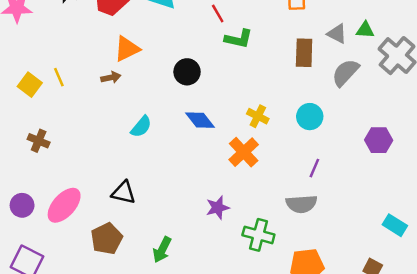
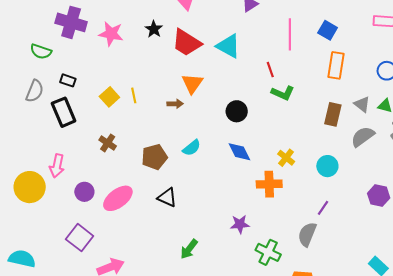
orange triangle: (127, 49) -> (192, 83), turned -40
orange cross: (244, 152) -> (269, 184), turned 30
gray semicircle: (301, 204) -> (307, 234), turned 105
brown pentagon: (107, 239) -> (154, 157), moved

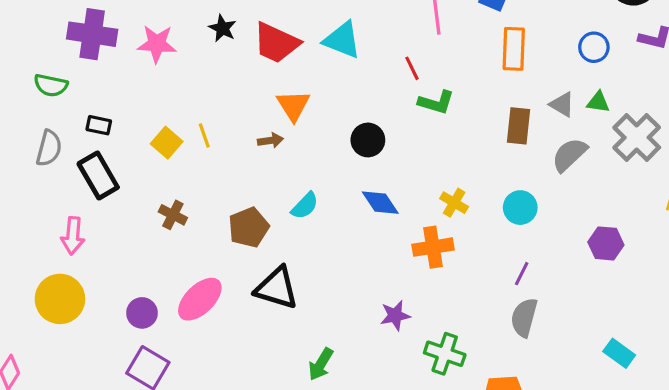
pink arrow: (57, 166) -> (73, 236), moved
purple circle: (84, 192) -> (142, 313), moved
black triangle: (167, 197) -> (277, 288), size x1.4
gray semicircle: (307, 234) -> (524, 317), moved

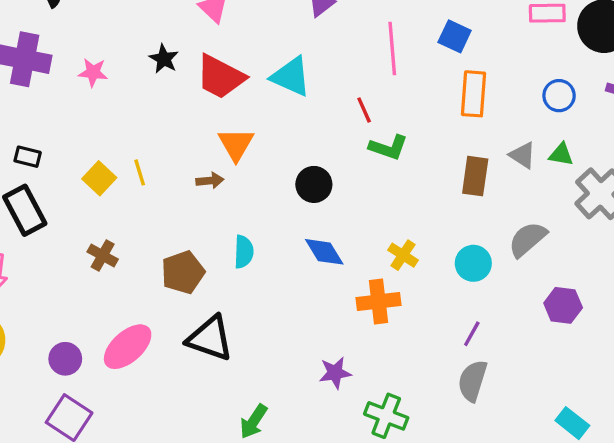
pink star: (157, 44) -> (93, 72), size x0.7
gray semicircle: (569, 155) -> (528, 239), moved
cyan semicircle: (305, 206) -> (244, 252), turned -44

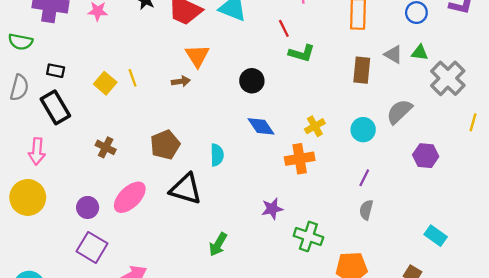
cyan semicircle: (244, 252) -> (217, 155), moved
yellow cross: (403, 255) -> (315, 126), turned 30
brown cross: (103, 256) -> (106, 147), moved
gray semicircle: (473, 381) -> (366, 210), size x0.7

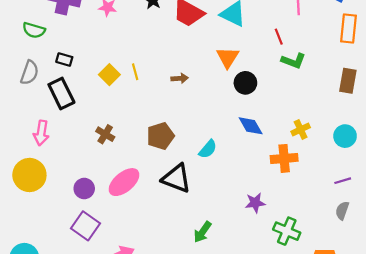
orange triangle: (197, 56) -> (228, 57), moved
cyan semicircle: (217, 155) -> (208, 149), turned 36
purple line: (364, 178) -> (343, 181), turned 42

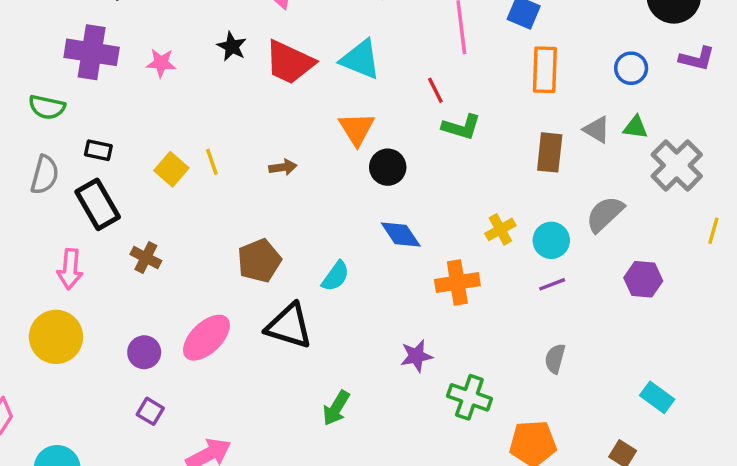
yellow cross: (301, 129) -> (500, 229), moved
brown cross: (105, 134) -> (146, 258), moved
purple line: (343, 181) -> (552, 284), moved
purple square: (85, 226) -> (150, 411), size x0.6

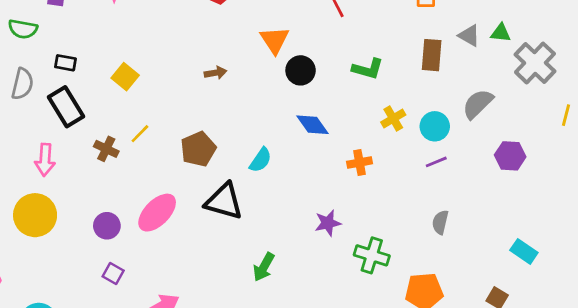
green L-shape: (461, 127) -> (368, 69), moved
yellow line: (212, 162) -> (140, 134), moved, turned 65
orange cross: (457, 283) -> (359, 163), size x0.7

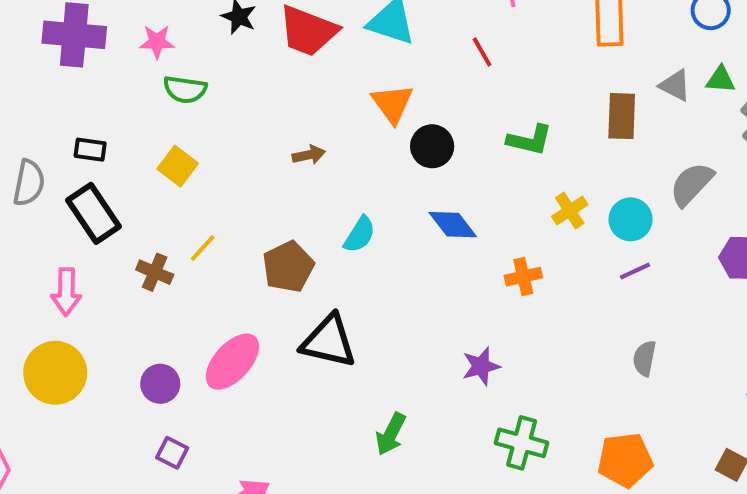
green semicircle: (23, 29) -> (185, 89), moved
cyan semicircle: (261, 160) -> (360, 235), moved
green cross: (372, 255) -> (522, 443), moved

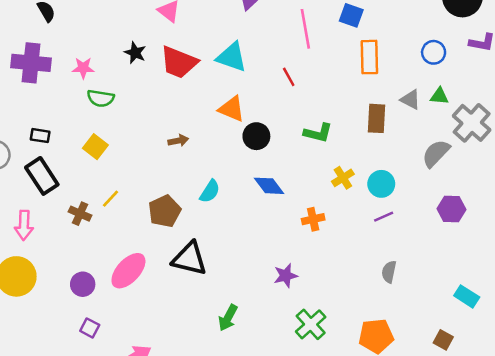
orange triangle: (392, 104) -> (232, 109), turned -32
gray semicircle: (692, 184) -> (436, 153), moved
green cross: (522, 443) -> (311, 324), turned 32

